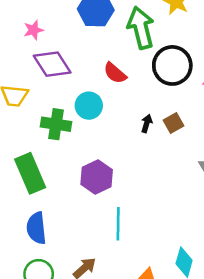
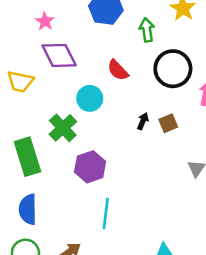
green arrow: (141, 28) -> (147, 30), size x0.6
pink star: (34, 30) -> (45, 21), turned -30
green cross: (56, 124) -> (63, 128), moved, turned 32

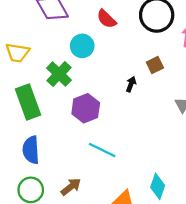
yellow trapezoid: (20, 82) -> (17, 53), moved
black arrow: (143, 121) -> (131, 84), moved
cyan line: (106, 213) -> (102, 150), turned -68

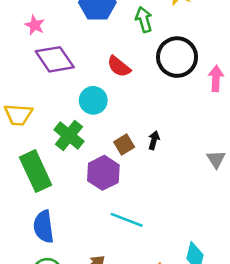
brown square: (155, 65) -> (124, 144), moved

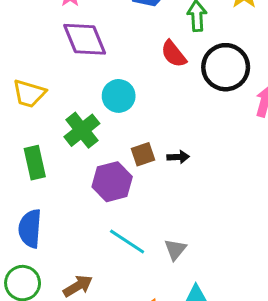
red semicircle: (119, 66) -> (174, 54), moved
black arrow: (154, 140) -> (178, 157), turned 60
gray triangle: (216, 159) -> (175, 249), moved
green rectangle: (36, 171) -> (35, 163), size x0.7

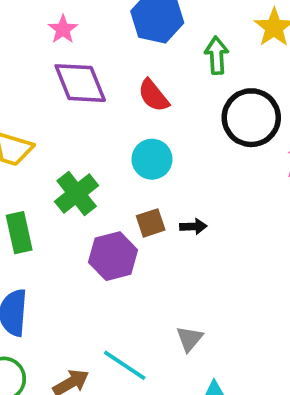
red semicircle: (174, 54) -> (153, 95), moved
cyan circle: (119, 96) -> (152, 159), moved
cyan line: (127, 241) -> (125, 365), moved

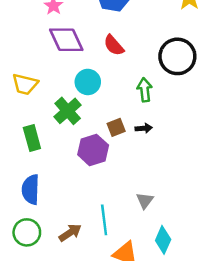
green arrow: (217, 55) -> (145, 90), moved
cyan circle: (152, 159) -> (88, 82), moved
cyan line: (125, 365) -> (104, 220), turned 52

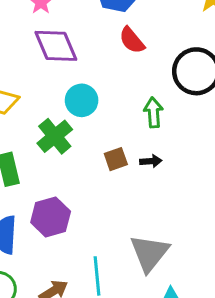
red semicircle: (114, 45) -> (132, 40), moved
purple hexagon: (93, 150) -> (51, 217), moved
gray triangle: (145, 201) -> (150, 253), size x1.8

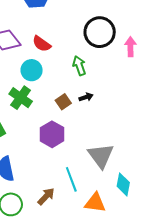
red semicircle: (132, 40) -> (42, 44), moved
purple hexagon: (51, 217) -> (52, 134), moved

